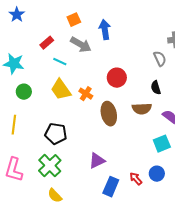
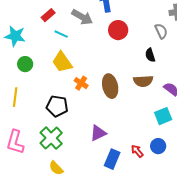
red circle: (117, 78) -> (118, 30), moved
black semicircle: (156, 88) -> (150, 55), moved
orange cross: (86, 94) -> (81, 83), moved

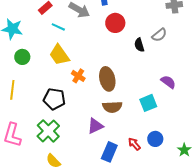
gray semicircle: (161, 31) -> (159, 35), moved, turned 77
black semicircle: (150, 55) -> (139, 45), moved
brown semicircle: (143, 81) -> (112, 107), moved
cyan square: (163, 116) -> (148, 103), moved

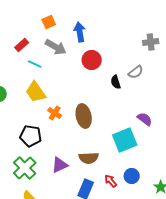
cyan square: (148, 103) -> (125, 140), size x1.4
brown semicircle: (112, 107) -> (89, 158), moved
purple triangle: (95, 126) -> (60, 165), moved

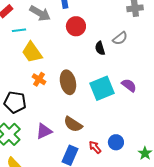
cyan line: (35, 64) -> (19, 30), turned -32
yellow trapezoid: (36, 92) -> (32, 52), moved
cyan square: (125, 140) -> (102, 88), moved
brown semicircle: (89, 158) -> (73, 124), turned 36

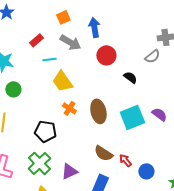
gray semicircle: (120, 38) -> (152, 56), moved
black semicircle: (100, 48) -> (130, 77), turned 144
purple triangle: (44, 131) -> (69, 171), moved
red arrow: (95, 147) -> (125, 160), moved

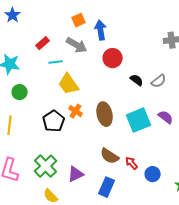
orange square: (63, 17) -> (79, 20), moved
gray semicircle: (152, 56) -> (159, 81), moved
black pentagon: (45, 131) -> (54, 121), moved, turned 30

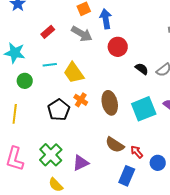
cyan line: (56, 62) -> (50, 65), moved
blue rectangle: (107, 187) -> (127, 176), moved

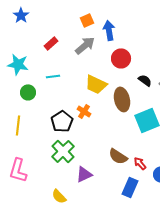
gray arrow: (82, 34) -> (85, 45), turned -70
yellow trapezoid: (74, 73) -> (96, 84), moved, turned -30
brown ellipse: (110, 103) -> (122, 99), moved
green cross: (51, 155) -> (63, 151), moved

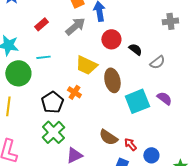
black semicircle: (145, 80) -> (135, 49), moved
green circle: (28, 92) -> (18, 73), size x1.6

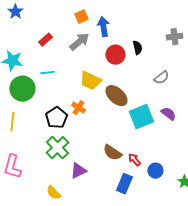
black semicircle: (135, 49) -> (137, 48), moved, turned 40
brown ellipse: (112, 80) -> (116, 96), turned -35

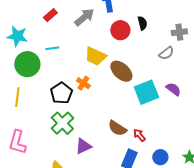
gray cross: (174, 37) -> (179, 32), moved
blue circle: (155, 171) -> (160, 157), moved

